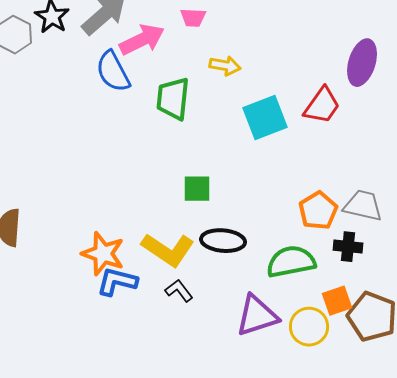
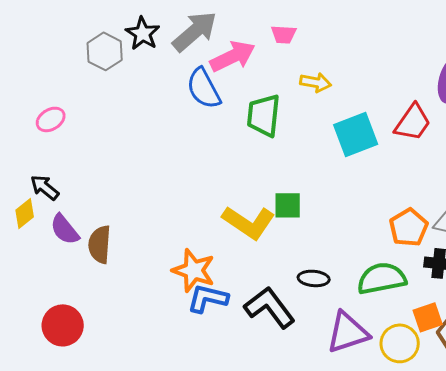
black ellipse: (223, 241) -> (314, 278), moved, size x0.7
yellow L-shape: (168, 250) -> (249, 222), moved
black L-shape: (179, 291) -> (270, 307), size x1.8

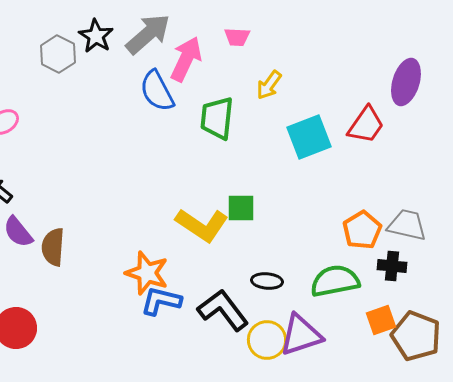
pink arrow: (233, 56) -> (186, 59), turned -39
yellow arrow: (316, 82) -> (269, 85), turned 116
yellow circle: (400, 343) -> (267, 340), moved

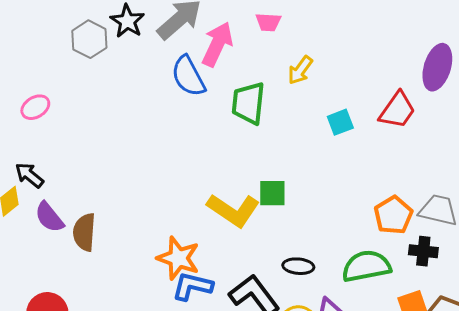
cyan square: (309, 137) -> (340, 122), size x0.6

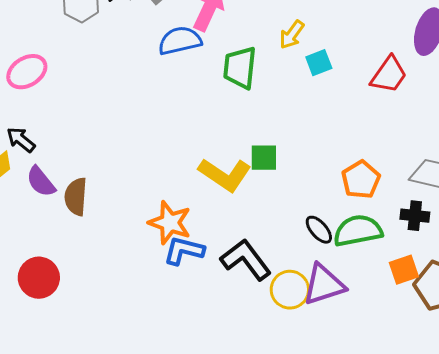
blue semicircle: (188, 76) -> (180, 41), turned 105
pink ellipse: (35, 107) -> (27, 72), size x1.4
cyan square: (340, 122) -> (319, 63), moved
orange pentagon: (393, 215) -> (361, 180), moved
black ellipse: (298, 266) -> (319, 230), moved, turned 44

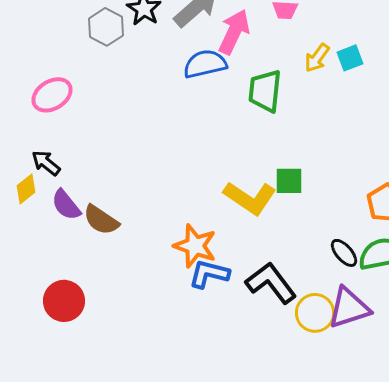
cyan square: (319, 63) -> (350, 58), moved
brown semicircle: (76, 197) -> (101, 220), turned -60

